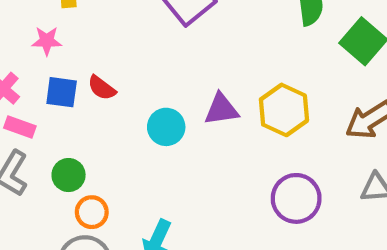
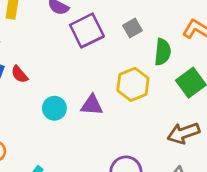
yellow hexagon: (284, 110) -> (133, 84), moved

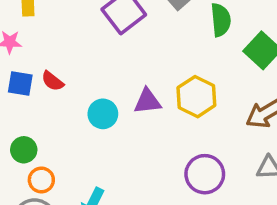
yellow hexagon: (133, 84) -> (196, 97), moved

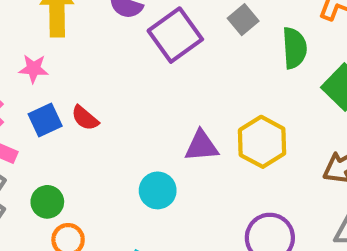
blue square: (20, 84) -> (45, 120), turned -36
cyan circle: (103, 114) -> (158, 190), moved

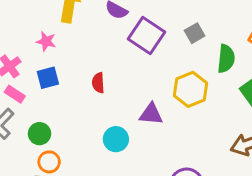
purple square: (175, 35) -> (147, 36), turned -30
red semicircle: (85, 118) -> (98, 83), moved, turned 36
yellow hexagon: (262, 142) -> (191, 89), moved

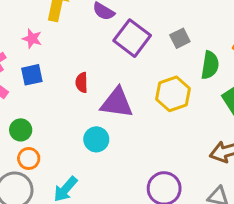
purple triangle: (151, 114) -> (117, 103), moved, size x1.4

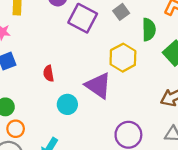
red semicircle: (82, 82) -> (49, 73), moved
purple triangle: (117, 103) -> (98, 86), moved, turned 36

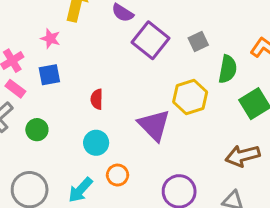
cyan circle: (67, 104) -> (96, 143), moved
orange circle: (16, 129) -> (118, 175), moved

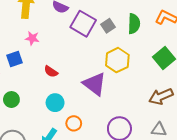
pink star: (50, 39) -> (32, 38), moved
gray square: (198, 42) -> (108, 26), moved
green semicircle: (228, 69) -> (134, 24), moved
red semicircle: (97, 99) -> (51, 71), turned -48

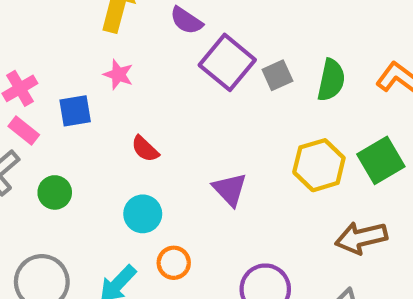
yellow hexagon: (117, 60) -> (319, 165), moved
purple triangle: (95, 84) -> (230, 189), size x0.7

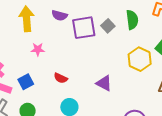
purple square: (227, 62) -> (84, 28), turned -30
blue square: (75, 111) -> (26, 82), moved

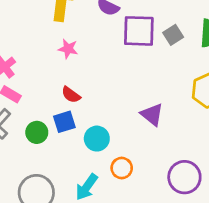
red semicircle: (61, 78) -> (71, 95), moved
blue square: (26, 82) -> (64, 122), moved

